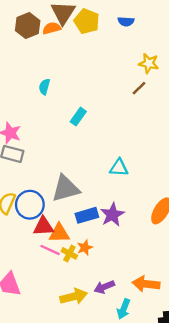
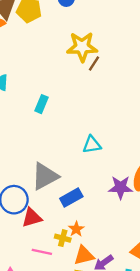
yellow star: (149, 63) -> (82, 47), moved, size x1.5
purple star: (112, 215) -> (121, 187), moved, turned -30
orange triangle: (59, 233) -> (84, 256), moved
pink line: (50, 250) -> (42, 252), moved

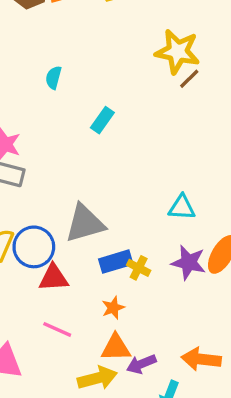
cyan triangle: (92, 145) -> (182, 207), moved
yellow cross: (63, 238) -> (139, 268), moved

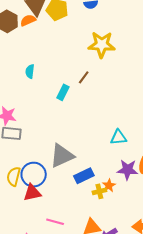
brown line: (189, 79) -> (84, 77), moved
yellow cross: (139, 268) -> (99, 191), moved, turned -32
red triangle: (54, 278) -> (32, 193), moved
orange star: (113, 308) -> (109, 185), moved

